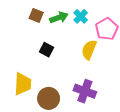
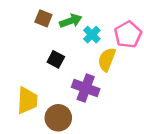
cyan cross: (81, 16) -> (92, 35), moved
purple cross: (85, 91) -> (86, 88), moved

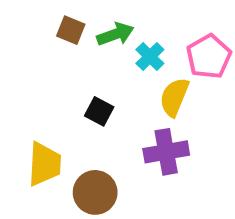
black square: (56, 59) -> (99, 111), moved
purple cross: (86, 88) -> (166, 152), moved, turned -30

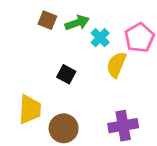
purple cross: (166, 152) -> (123, 126), moved

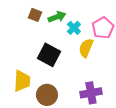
black square: (66, 74) -> (49, 55), size x1.6

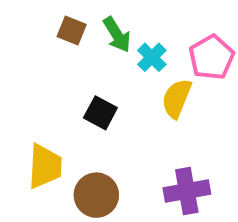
green arrow: (57, 17) -> (117, 35), turned 78
black square: (49, 55) -> (100, 113), size x0.7

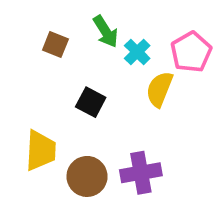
brown square: (72, 31) -> (55, 45), moved
purple cross: (187, 191) -> (141, 173), moved

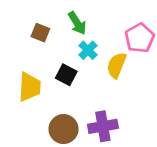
cyan cross: (137, 52) -> (88, 50), moved
yellow trapezoid: (41, 150) -> (30, 87), moved

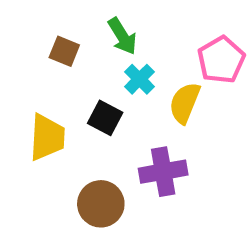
purple cross: (103, 126) -> (163, 172), moved

